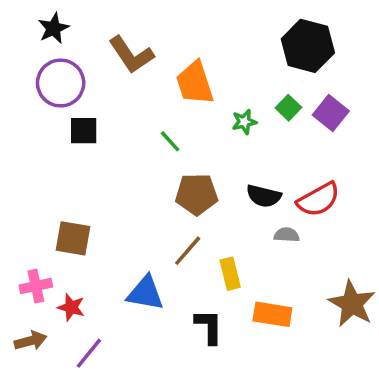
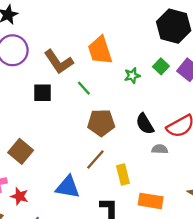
brown L-shape: (131, 55) -> (59, 62), moved
black square: (84, 131) -> (42, 93), moved
black semicircle: (264, 196) -> (145, 124), turned 45
brown square: (73, 238) -> (21, 151), turned 30

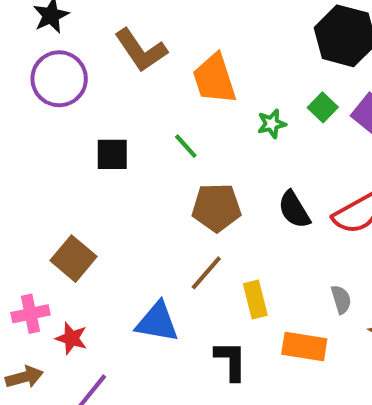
brown L-shape: (59, 62) -> (141, 50), moved
gray semicircle: (160, 149) -> (341, 299), moved, turned 70

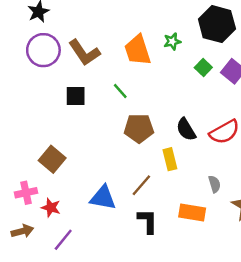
brown L-shape: (141, 50) -> (84, 53), moved
green star: (272, 124) -> (172, 41), moved
brown line: (206, 273) -> (141, 185), moved
yellow rectangle: (255, 299) -> (170, 159), moved

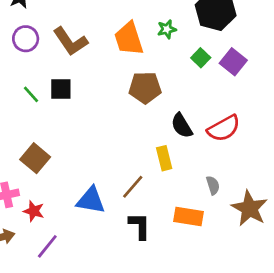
purple circle: (43, 50) -> (26, 39), size x0.7
green line: (120, 91) -> (31, 94), moved
brown pentagon: (139, 128) -> (145, 88), moved

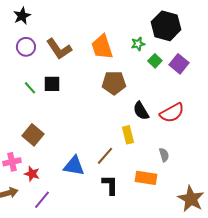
green star: (167, 29) -> (138, 44), moved
brown star: (250, 208) -> (191, 199), moved

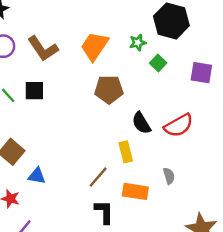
orange trapezoid: (102, 47) -> (94, 46), turned 52
purple square: (179, 64) -> (201, 73), moved, turned -30
blue triangle: (74, 166) -> (37, 176), moved, size x0.7
orange rectangle: (146, 178) -> (135, 191), moved

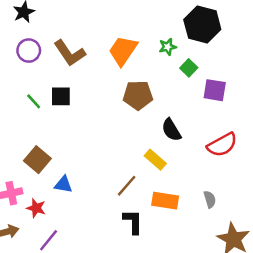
purple square: (201, 73) -> (215, 90), moved
red semicircle: (179, 125) -> (222, 145), moved
yellow rectangle: (126, 152) -> (155, 160), turned -35
gray semicircle: (169, 176) -> (210, 199), moved

